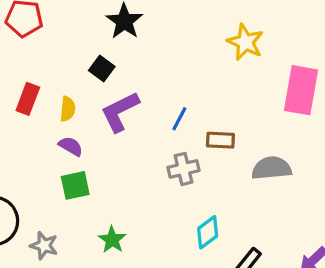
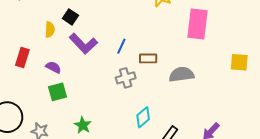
red rectangle: (28, 99) -> (22, 58), moved
yellow semicircle: (68, 109) -> (50, 30), moved
purple L-shape: (120, 112) -> (83, 44), turned -104

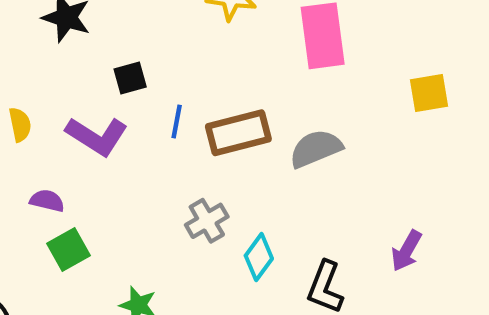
black square: (70, 17) -> (130, 78), moved, turned -35
brown rectangle: (148, 58) -> (238, 133), size x1.6
gray cross: (126, 78) -> (207, 221), moved

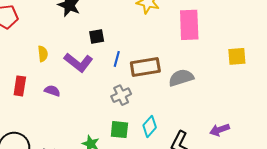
gray cross: (207, 221) -> (121, 95), moved
green square: (69, 250) -> (119, 130), moved, turned 30
purple arrow: (406, 251) -> (220, 130), turned 36

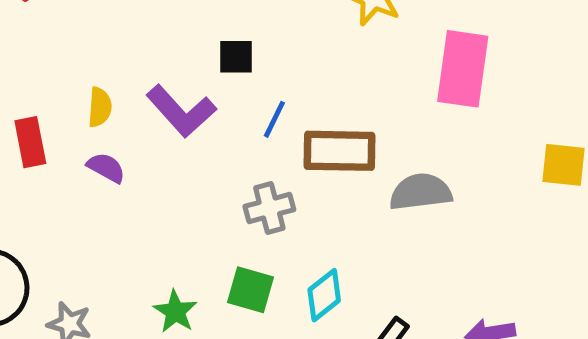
yellow semicircle: (43, 54) -> (100, 107), moved
red rectangle: (20, 86) -> (30, 142), turned -30

